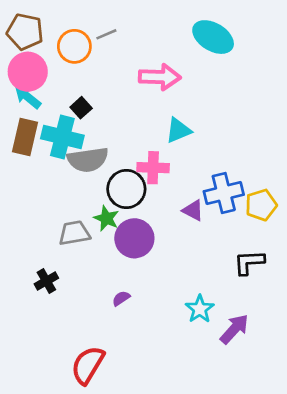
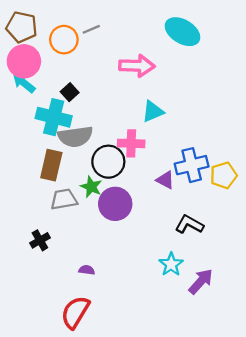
brown rectangle: (25, 137) -> (51, 165), moved
black L-shape: (249, 262) -> (189, 224), moved, turned 32
purple semicircle: (121, 298) -> (87, 270), moved, turned 42

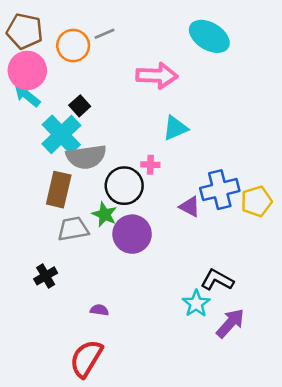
cyan cross: (54, 117) -> (61, 135), turned 32
pink cross: (131, 143) -> (150, 165), size x0.6
black L-shape: (189, 224) -> (217, 280), moved

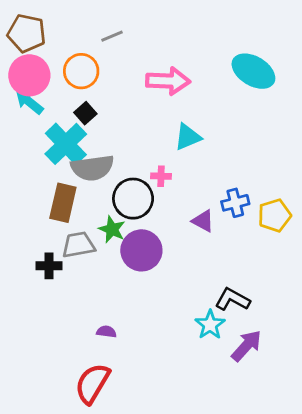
cyan ellipse: (209, 36) -> (253, 71), moved
orange circle: (73, 46) -> (81, 71), moved
blue cross: (220, 190) -> (235, 203), size x0.7
black cross: (46, 276) -> (49, 266), moved, turned 30

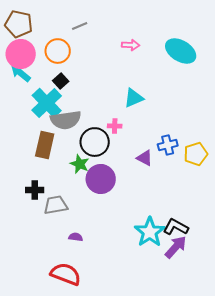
pink arrow: (168, 81) -> (131, 45), moved, size x0.6
gray trapezoid: (78, 245) -> (56, 205), moved
black L-shape: (232, 299) -> (176, 227), moved
cyan star: (210, 325) -> (150, 232), size x1.4
red semicircle: (92, 384) -> (66, 274), turned 80

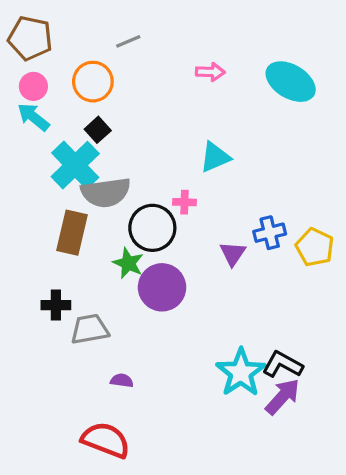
pink circle: (21, 54) -> (33, 86), size x0.6
yellow pentagon: (196, 154) -> (315, 247), turned -30
purple triangle: (145, 158) -> (233, 254), turned 36

